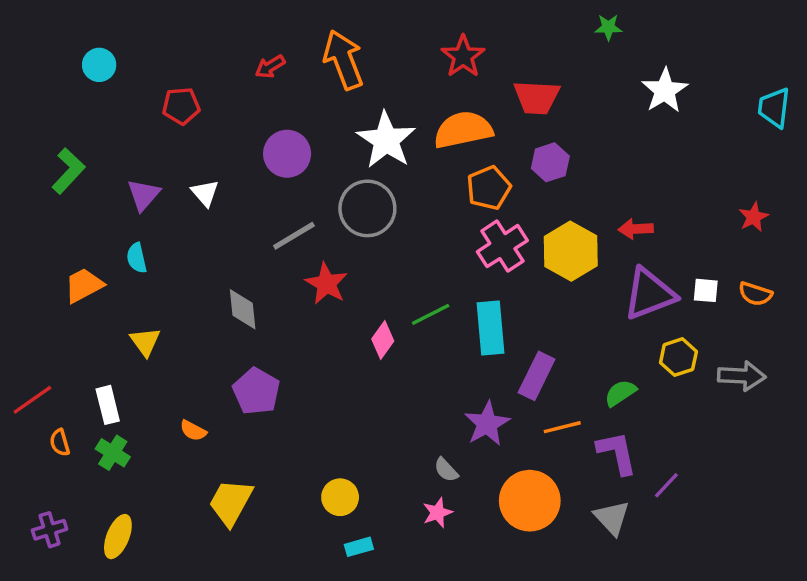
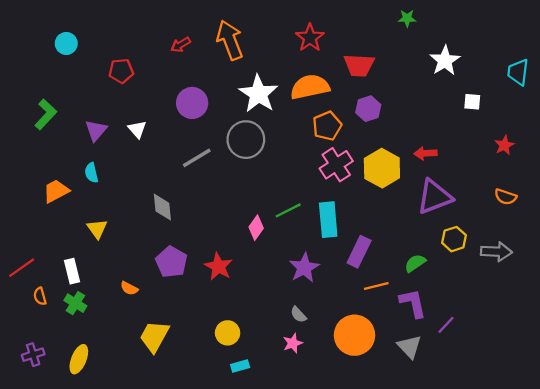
red star: (326, 284) -> (218, 267), moved
white square: (706, 290) -> (472, 102), moved
purple star: (487, 424) -> (304, 268), moved

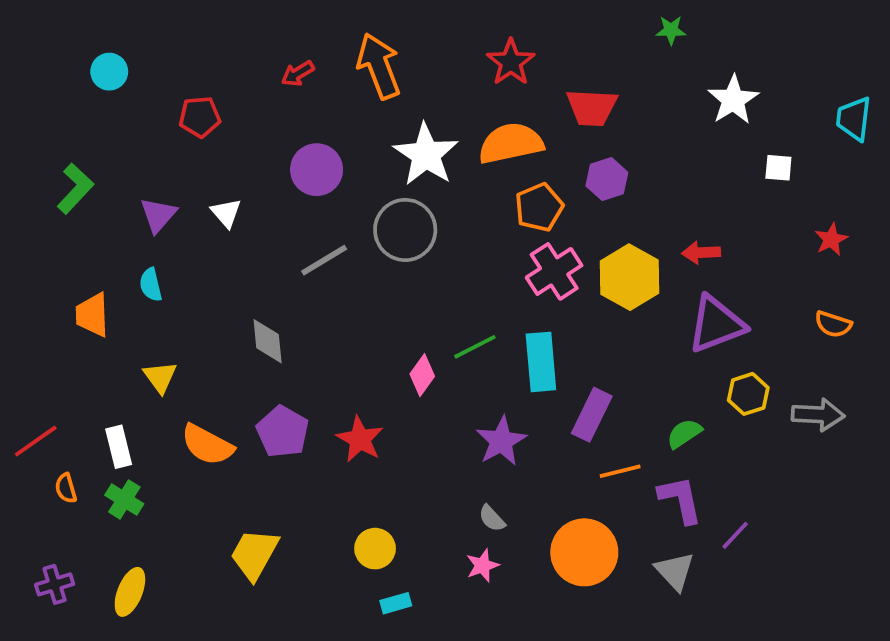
orange trapezoid: (56, 191) -> (92, 315), turned -64
orange semicircle: (129, 288) -> (207, 445), moved, size x1.8

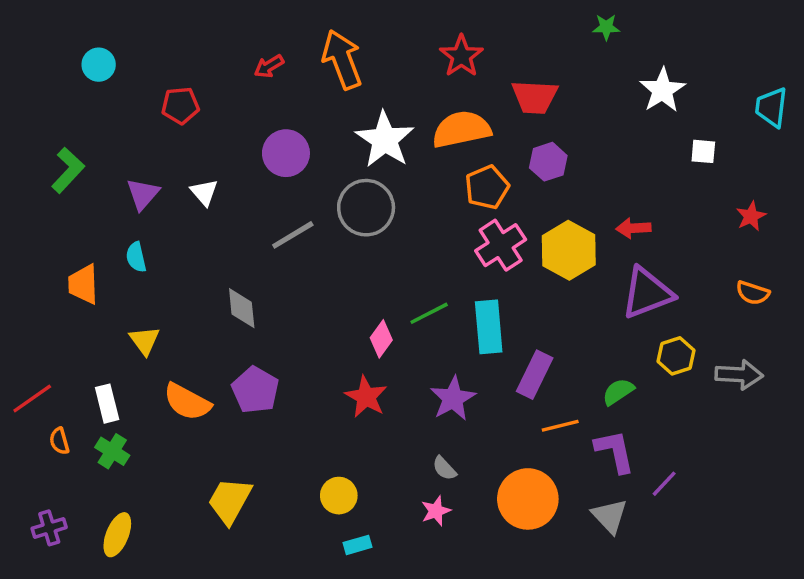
red star: (360, 439) -> (366, 397), moved

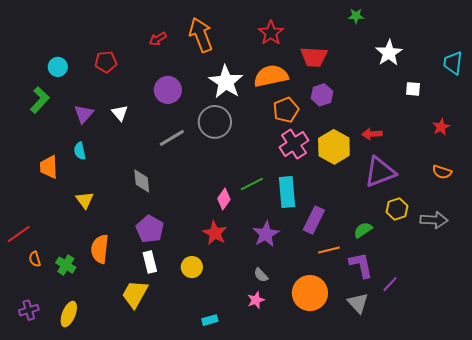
cyan circle: (99, 65) -> (58, 67), moved
orange semicircle: (187, 402) -> (100, 249), moved, turned 68
white rectangle: (107, 404) -> (150, 262), moved
yellow circle: (339, 496) -> (192, 267), moved

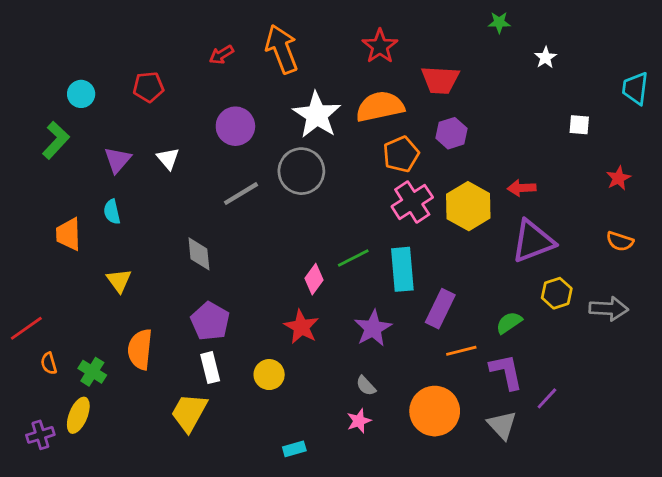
white star: (389, 53) -> (546, 57), moved, size x0.6
yellow ellipse: (69, 314) -> (78, 415), moved

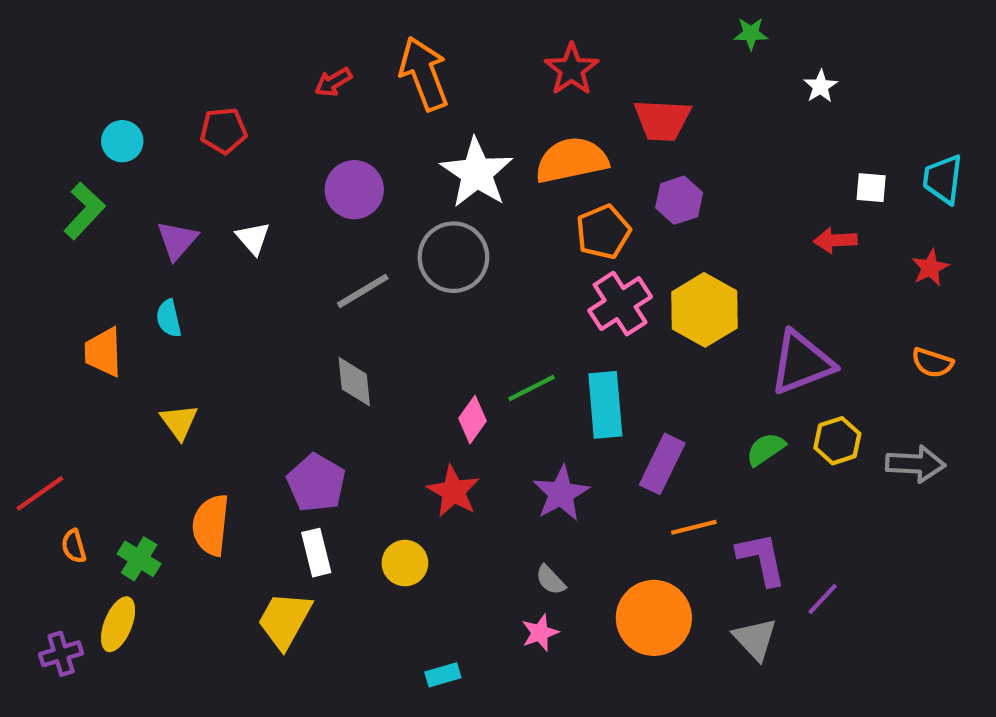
cyan trapezoid: (635, 88) -> (943, 179), moved
red arrow: (522, 188) -> (835, 240), moved
gray diamond: (199, 254) -> (354, 382), moved
green semicircle: (509, 323) -> (766, 449), moved

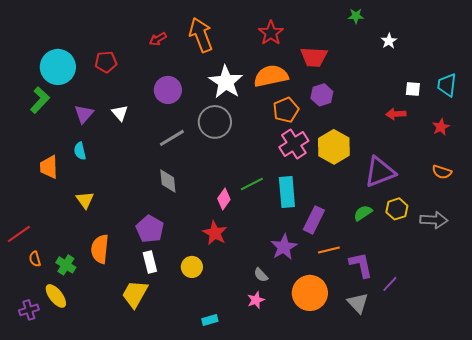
cyan circle: (122, 141) -> (58, 67), size x1.8
purple star: (561, 493) -> (284, 247), moved
yellow ellipse: (118, 624) -> (56, 296), turned -60

